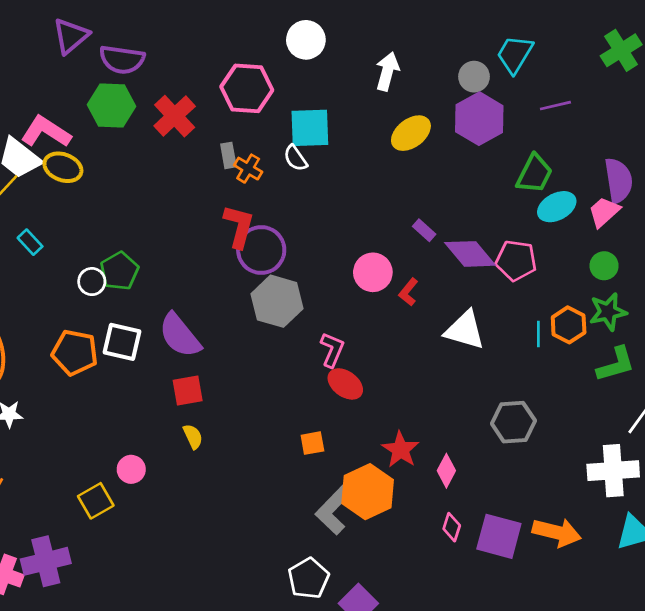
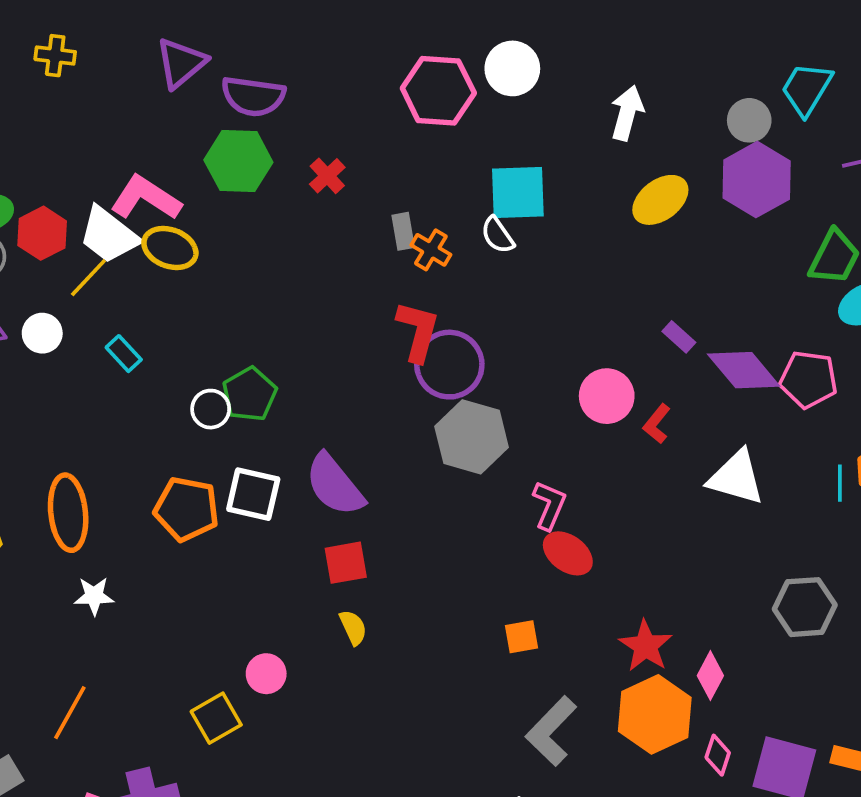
pink hexagon: (247, 88) -> (438, 91), moved
red cross: (175, 116) -> (327, 176), size x0.6
orange hexagon: (368, 492) -> (655, 714), moved

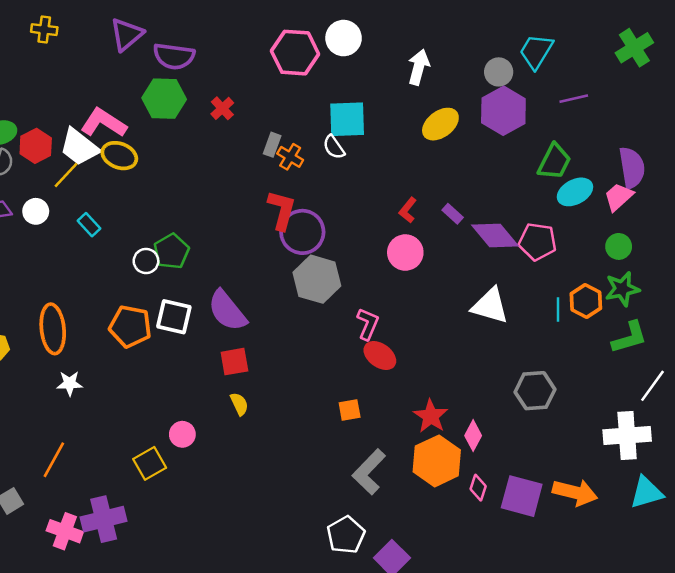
gray rectangle: (403, 231) -> (272, 145), turned 30
red L-shape: (657, 424) -> (408, 210), moved

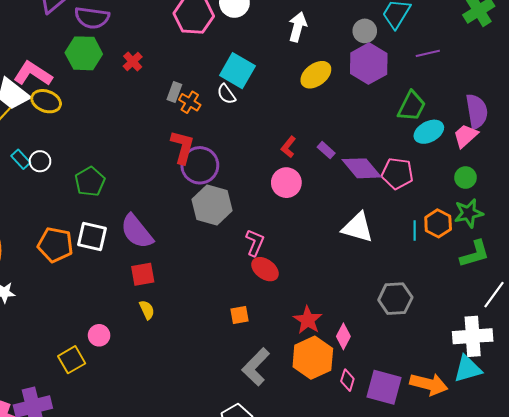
cyan square: (347, 119) -> (237, 71), turned 32
white circle: (146, 261) -> (40, 161), moved
cyan triangle: (646, 492) -> (468, 369), moved

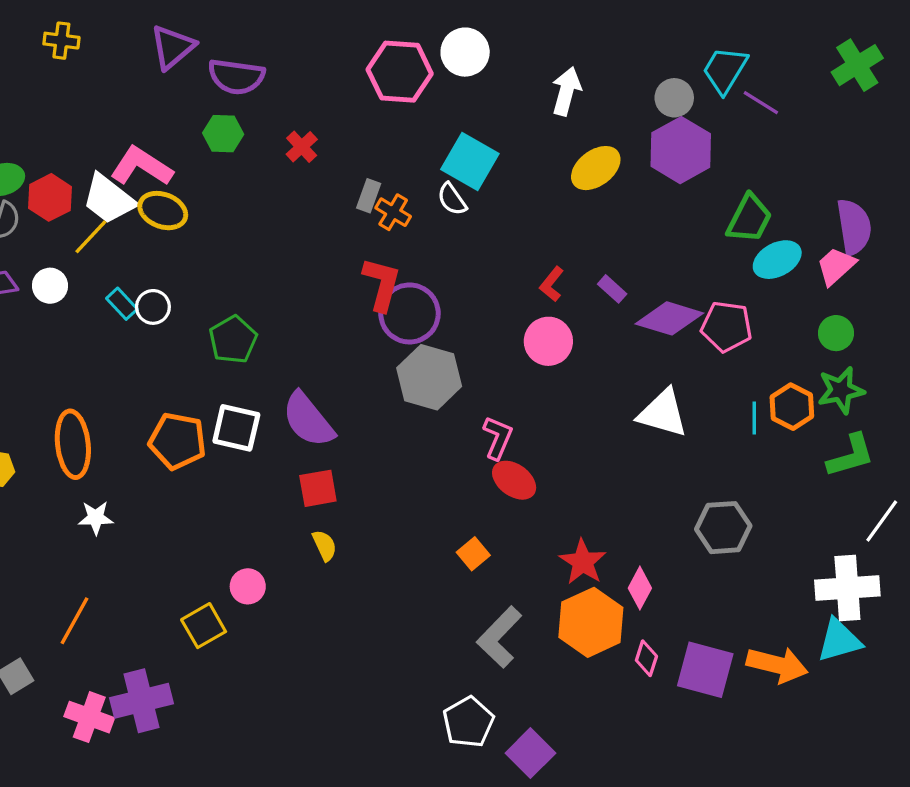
green hexagon: (84, 53) -> (223, 134), size x0.7
purple line: (428, 53) -> (761, 103), moved, turned 45
purple diamond: (362, 168) -> (669, 318), turned -33
orange square: (240, 315) -> (473, 554), turned -30

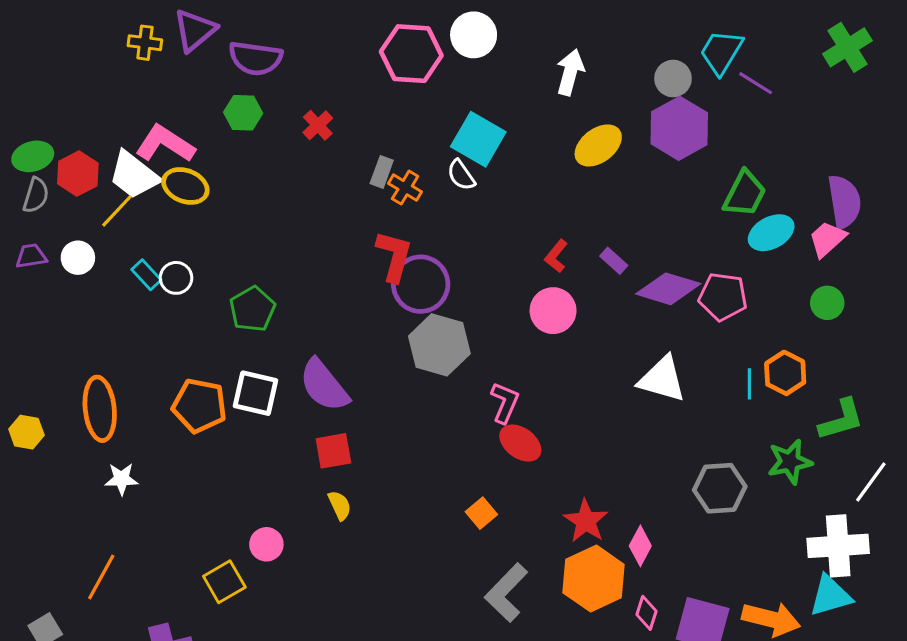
yellow cross: (61, 41) -> (145, 43), moved
green star: (841, 390) -> (790, 462), moved

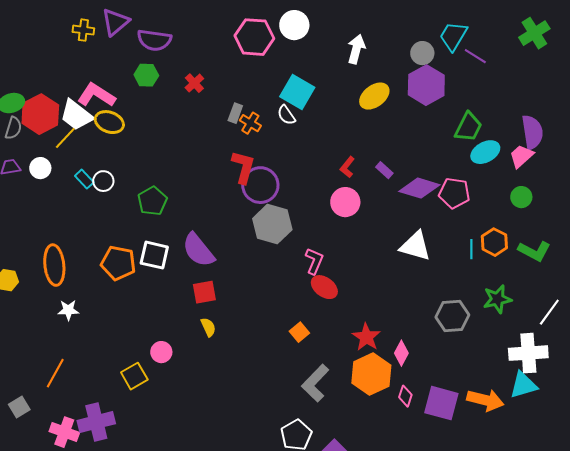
red hexagon: (78, 174) -> (40, 114), size x1.4
green L-shape: (841, 420) -> (534, 251), moved, turned 44

